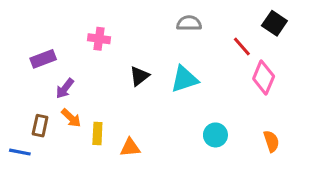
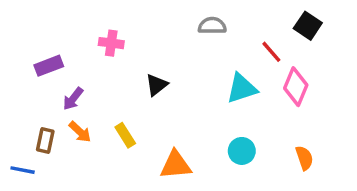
cyan triangle: (184, 79) -> (242, 88), moved
yellow rectangle: (97, 133) -> (125, 135), moved, turned -35
orange triangle: (130, 147) -> (176, 165), moved, size x1.4

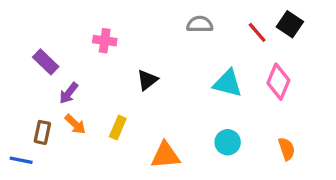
red line: (271, 52) -> (257, 32), moved
purple rectangle: (49, 66) -> (46, 62), turned 65
cyan triangle: (242, 88) -> (228, 83), turned 32
yellow rectangle: (125, 135) -> (118, 128), turned 55

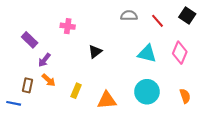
red line: (257, 32) -> (158, 21), moved
yellow rectangle: (118, 128) -> (76, 91), moved
cyan circle: (228, 142) -> (147, 92), size x1.5

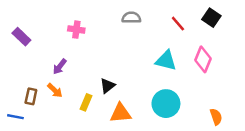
gray semicircle: (129, 16) -> (131, 18), moved
purple rectangle: (30, 40) -> (21, 37), moved
black triangle: (95, 52) -> (107, 86), moved
purple arrow: (44, 60) -> (60, 67), moved
orange semicircle: (185, 96) -> (216, 117), moved

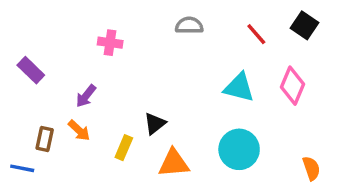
purple rectangle: (21, 37) -> (31, 70), moved

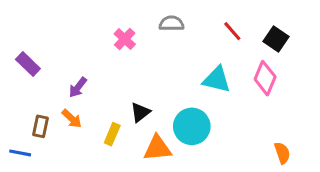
black square: (304, 25) -> (276, 39), moved
pink cross: (110, 43) -> (125, 39), moved, turned 35
cyan circle: (239, 149) -> (192, 126), moved

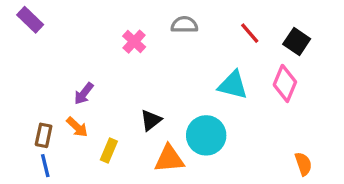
purple rectangle: (28, 64) -> (30, 20), moved
yellow rectangle: (112, 134) -> (109, 150), moved
blue line: (20, 153) -> (45, 166), moved, turned 65

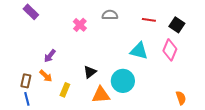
purple rectangle: (30, 20) -> (31, 12), moved
red line: (250, 33) -> (149, 20), turned -40

